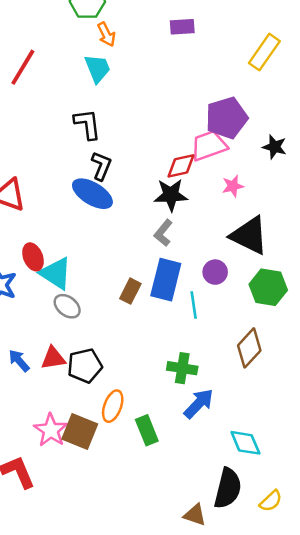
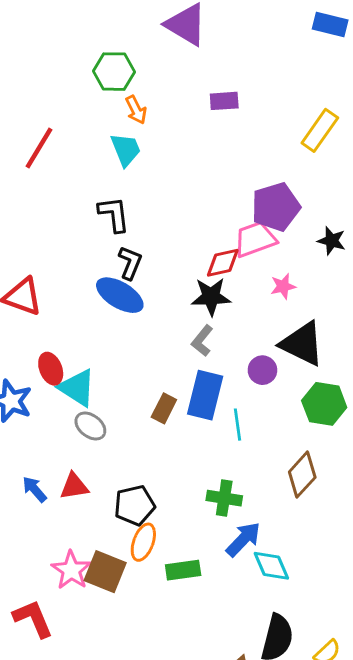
purple circle: (215, 272) -> (262, 370), moved
black pentagon: (85, 366) -> (135, 505), moved
green rectangle: (147, 430) -> (183, 570), turned -76
cyan diamond: (245, 443) -> (271, 566), moved

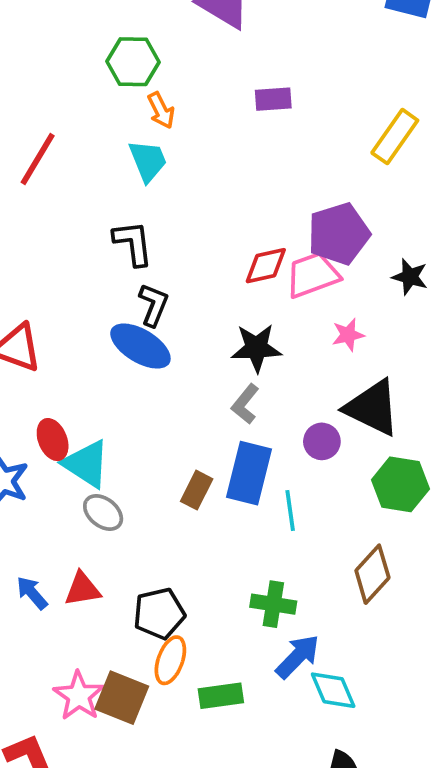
red diamond: (223, 263) -> (266, 266), moved

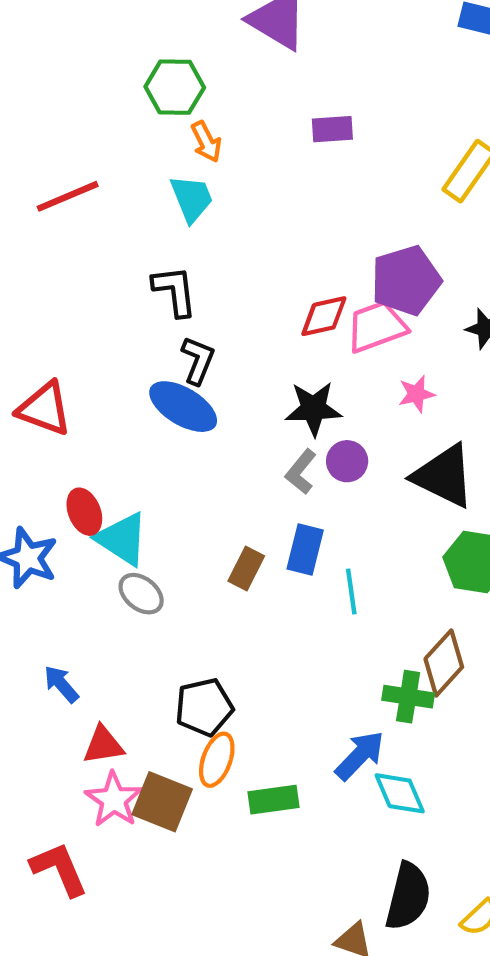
red line: (38, 159) -> (68, 196), turned 36
purple circle: (322, 441) -> (347, 461), moved
blue rectangle: (249, 473) -> (305, 549), size x0.7
red triangle: (82, 589) -> (103, 745), moved
green cross: (273, 604) -> (408, 697), moved

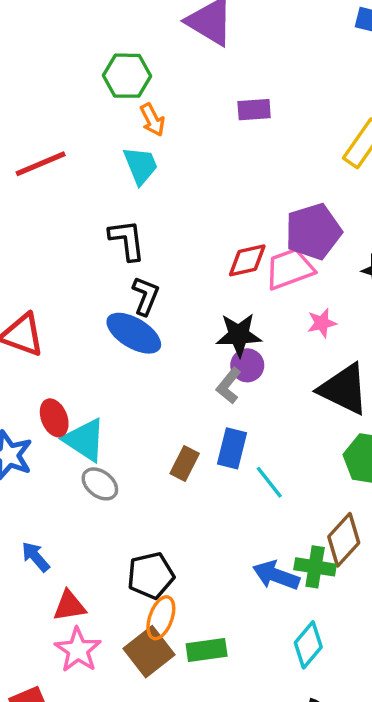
purple circle: (347, 461) -> (247, 365), moved
cyan line: (351, 592) -> (269, 482), turned -30
blue arrow: (360, 755) -> (276, 575), moved, turned -114
cyan diamond: (400, 793) -> (308, 645), turned 63
brown square: (162, 802) -> (149, 652), moved, turned 30

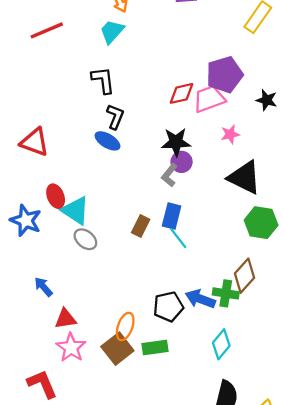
cyan trapezoid: (141, 165) -> (112, 32), turned -116
blue ellipse: (134, 333) -> (108, 141), size x0.7
cyan line: (269, 482) -> (178, 238), moved
black pentagon: (151, 575) -> (168, 307), moved

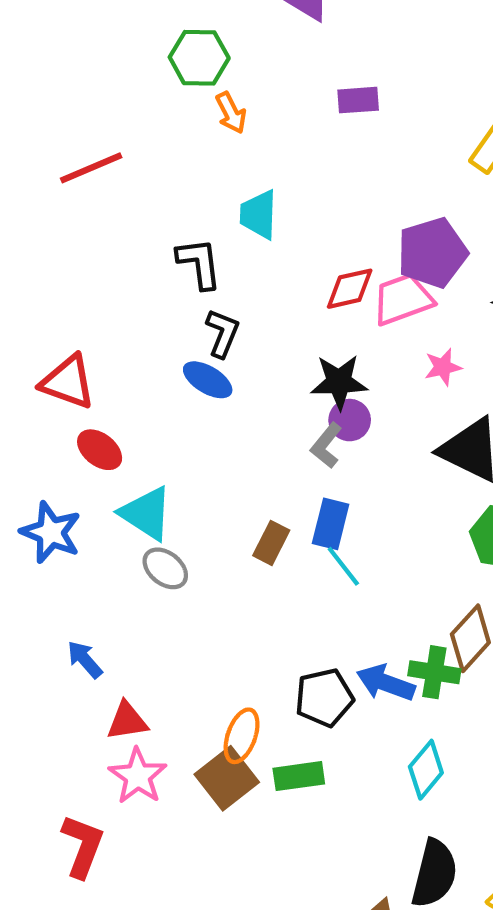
cyan trapezoid: (112, 32) -> (259, 215), moved, turned -40
red ellipse: (56, 196) -> (100, 450), moved, turned -30
red L-shape: (42, 384) -> (83, 846), turned 44

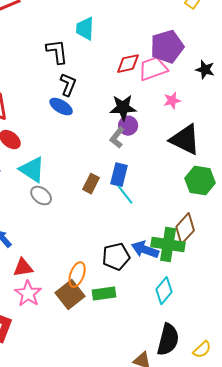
green cross: (434, 672) -> (168, 245), size x1.4

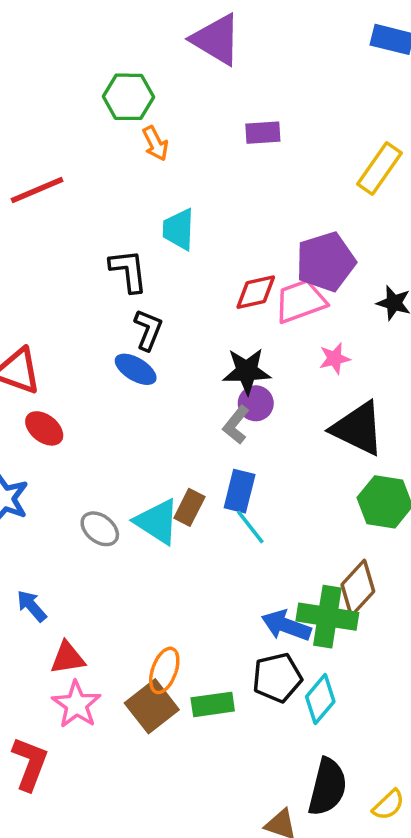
cyan triangle: (32, 170) -> (157, 522), moved
black pentagon: (116, 257) -> (277, 678), moved

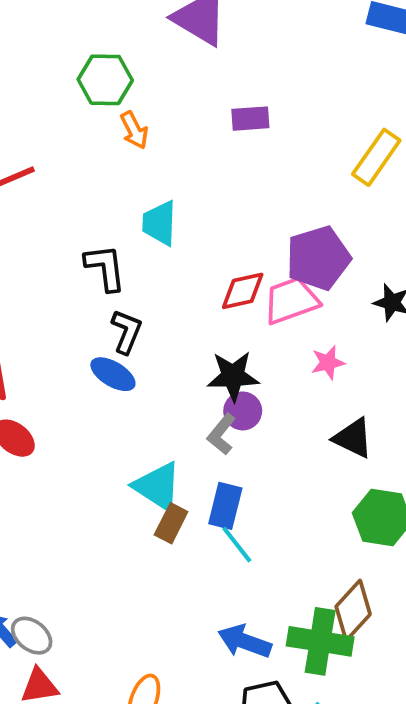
black triangle: (358, 428) -> (353, 438), size x0.7
cyan triangle: (157, 522) -> (157, 486), moved
gray ellipse: (100, 529) -> (32, 636), moved
blue arrow: (286, 626) -> (245, 641), moved

